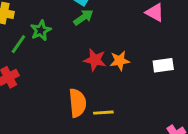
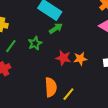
green star: (41, 30) -> (35, 43), moved
yellow line: (103, 113) -> (68, 94), turned -48

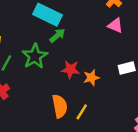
green star: (35, 43) -> (35, 56), size x1.5
orange star: (80, 59) -> (91, 78), moved

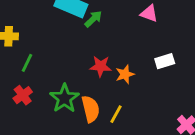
green arrow: (57, 35) -> (93, 19), moved
green star: (35, 56) -> (64, 98), moved

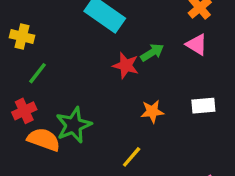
green arrow: (93, 19) -> (152, 52), moved
red star: (101, 66) -> (126, 65), moved
orange semicircle: (91, 109) -> (44, 139), moved, turned -68

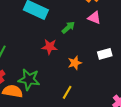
red star: (126, 65) -> (50, 47), moved
green star: (74, 125) -> (29, 79), turned -30

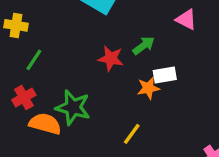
green arrow: (68, 27) -> (144, 46), moved
white rectangle: (105, 54) -> (165, 75), moved

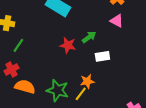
orange star: (148, 88) -> (87, 81), moved
green star: (73, 107) -> (58, 90), moved

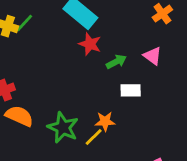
pink triangle: (117, 21) -> (153, 56), moved
green line: (18, 45) -> (25, 23), moved
red star: (68, 45) -> (90, 44), moved

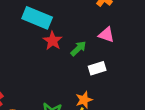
red star: (90, 44) -> (53, 41), turned 30

